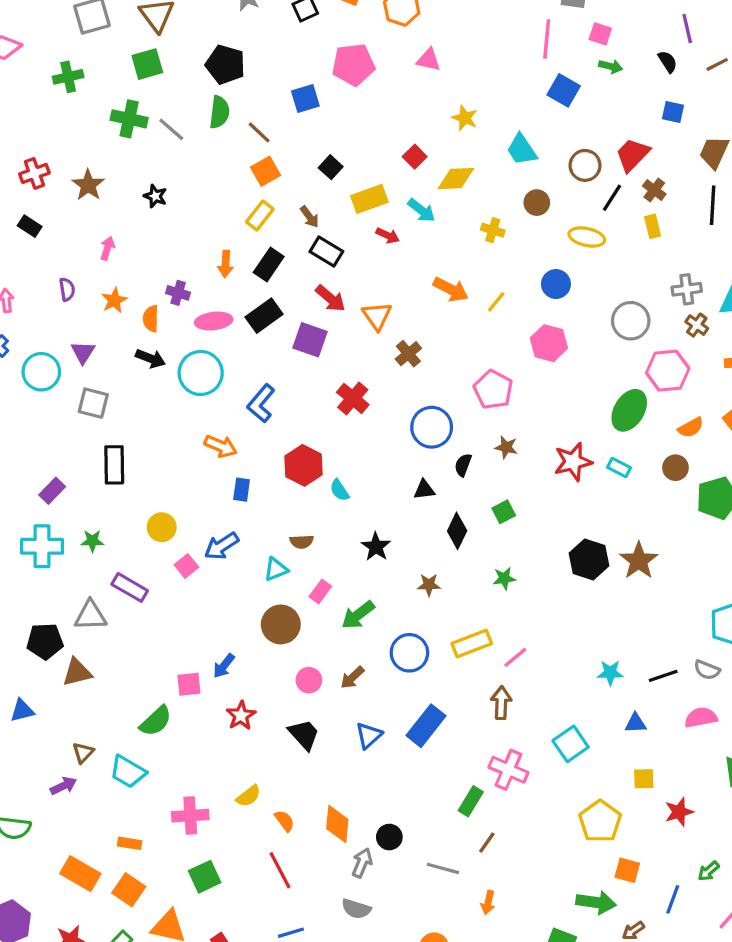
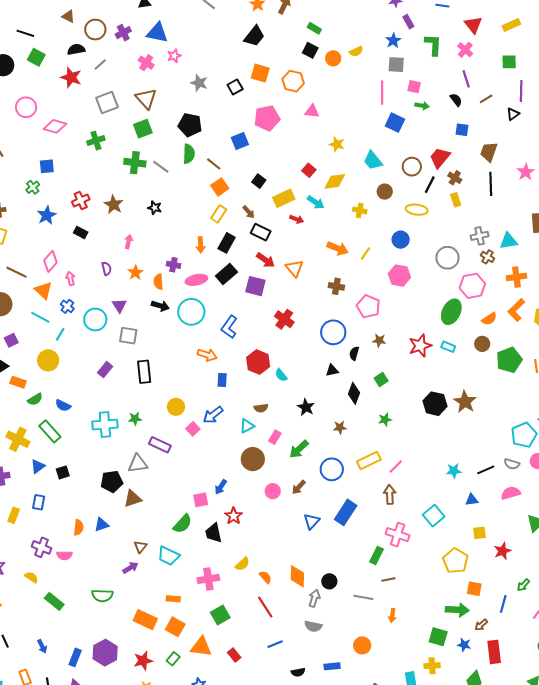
brown cross: (408, 354) -> (336, 286), moved, turned -35
purple rectangle: (52, 491) -> (105, 370), moved
black trapezoid: (304, 735) -> (214, 533), moved, turned -145
brown line: (487, 843) -> (388, 580), turned 48

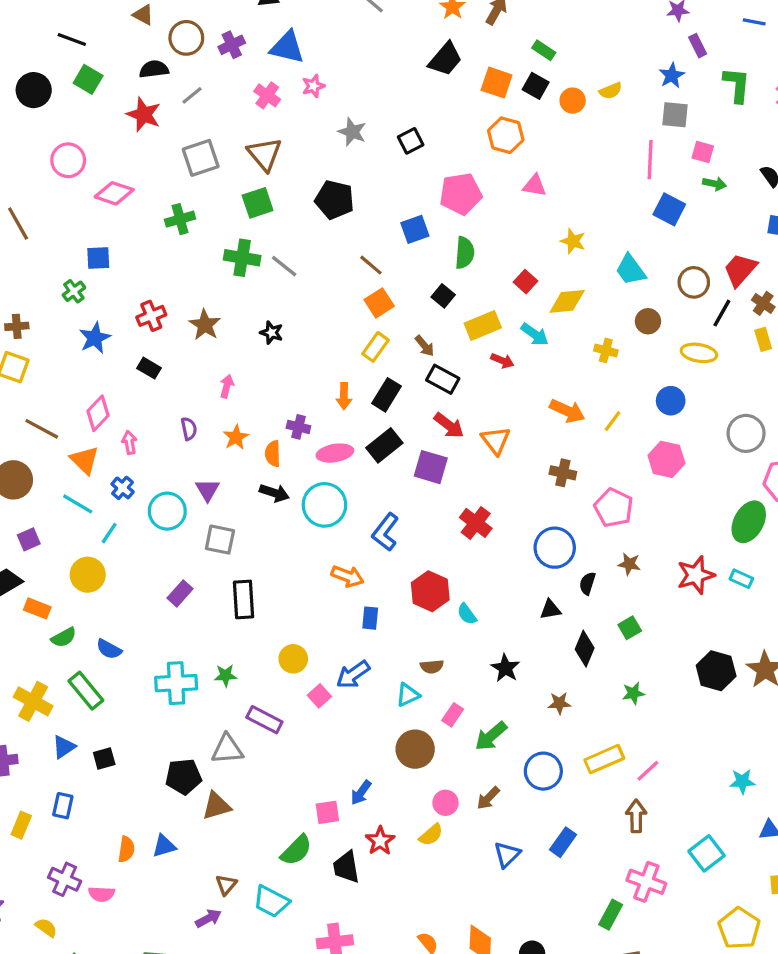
orange square: (260, 73) -> (497, 83), moved
green semicircle: (189, 154) -> (465, 253), moved
blue rectangle: (346, 512) -> (563, 842), size x0.7
yellow semicircle: (242, 564) -> (431, 835), moved

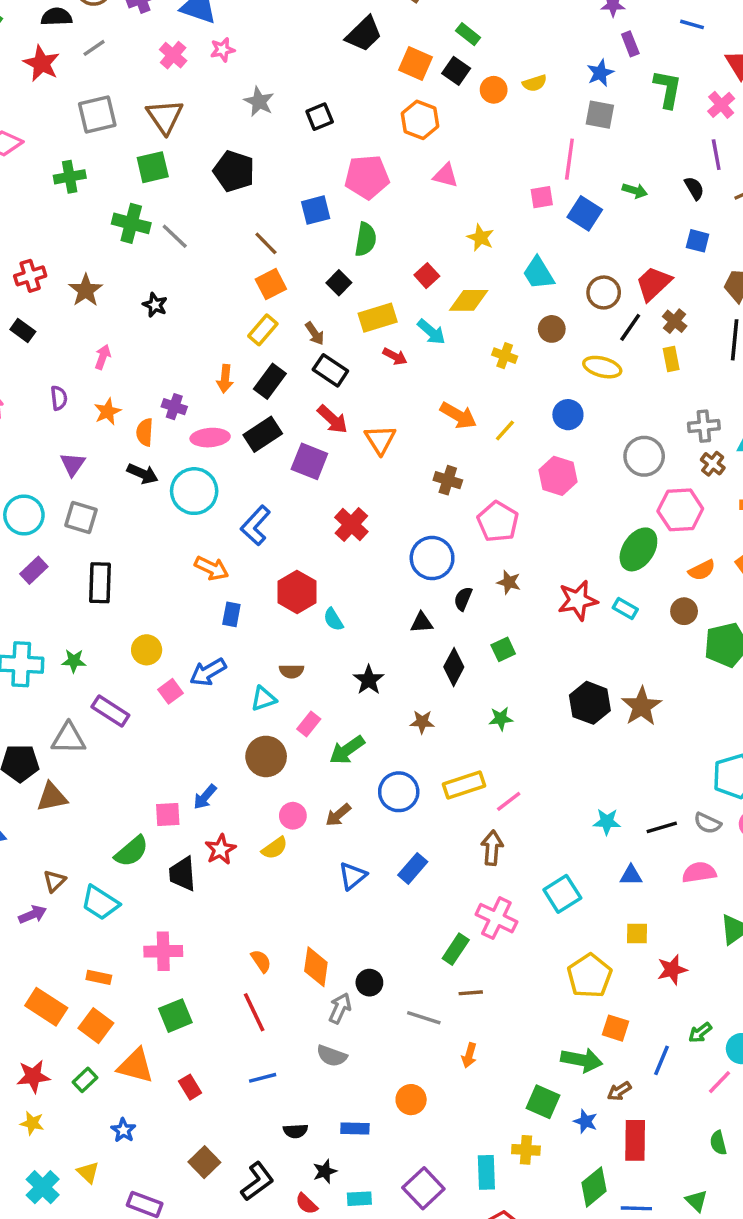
pink square: (703, 152) -> (542, 197), moved, turned -30
cyan circle: (167, 511) -> (24, 515), moved

